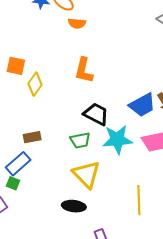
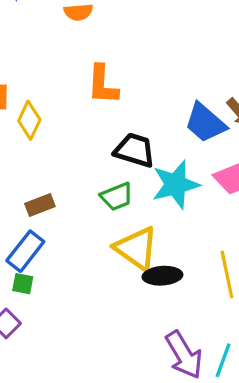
blue trapezoid: (142, 105) -> (205, 123), turned 80
black ellipse: (74, 206) -> (162, 276), moved

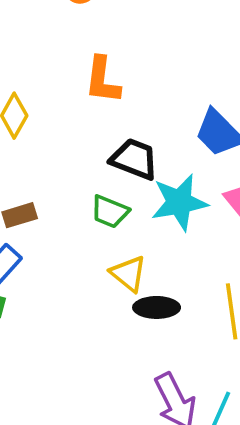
green trapezoid: (117, 197) -> (110, 212), turned 40
yellow triangle: (136, 248) -> (128, 274), size x0.7

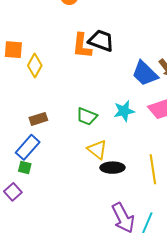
black trapezoid: (134, 159) -> (101, 41), moved
cyan star: (179, 202) -> (124, 111), size x0.7

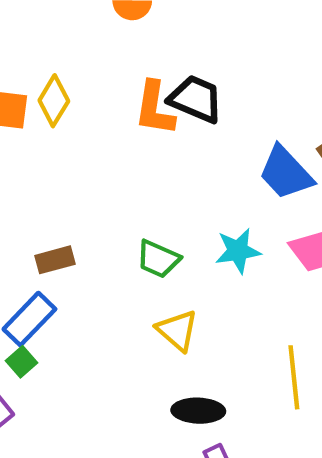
yellow diamond: (35, 66) -> (54, 101), moved
green square: (25, 168) -> (22, 362), turned 32
black ellipse: (112, 168) -> (198, 411), moved

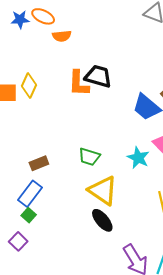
cyan star: (238, 251) -> (138, 158), moved, turned -30
yellow triangle: (177, 330) -> (103, 191), size x1.4
black ellipse: (198, 411) -> (102, 220), moved, turned 55

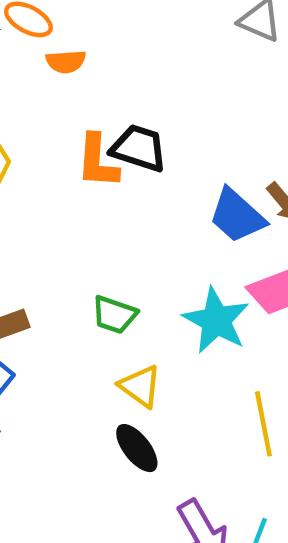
cyan star: (138, 158) -> (216, 320), size x1.4
yellow triangle: (103, 191) -> (140, 386), size x0.7

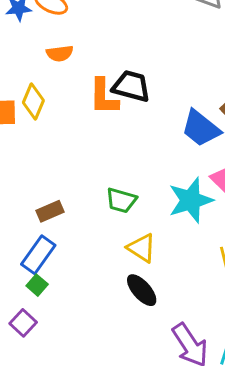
orange semicircle: (66, 62) -> (60, 53), moved
cyan star: (216, 320) -> (191, 200), turned 30

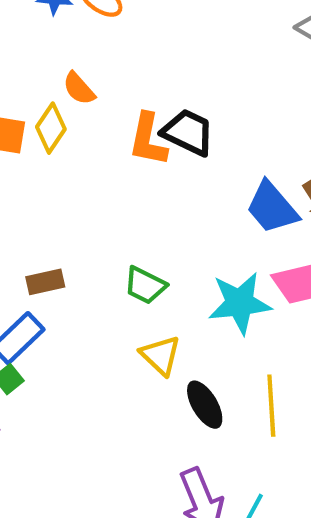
orange semicircle: (60, 53) -> (79, 88), moved, turned 45
black ellipse: (142, 290) -> (205, 405), moved

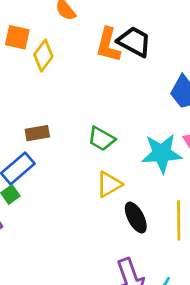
yellow diamond: (51, 128) -> (43, 56), moved
yellow triangle: (161, 355) -> (109, 184), turned 44

